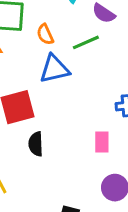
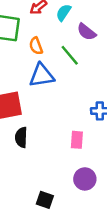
green line: (86, 42) -> (70, 55), turned 70

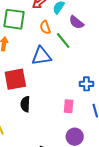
orange semicircle: (36, 46) -> (45, 27), moved

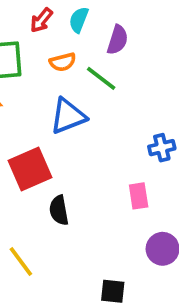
purple semicircle: (76, 22) -> (118, 40), turned -98
orange semicircle: (45, 27) -> (63, 62), turned -72

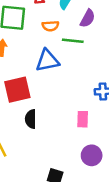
green line: (101, 78) -> (73, 41), turned -42

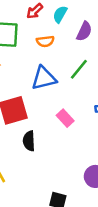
green line: (73, 41) -> (79, 69), moved, turned -54
pink rectangle: (83, 119) -> (65, 118), moved, turned -42

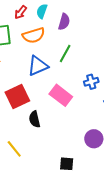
orange semicircle: (45, 41) -> (34, 35), size x1.5
pink rectangle: (65, 118) -> (61, 95), size x1.5

